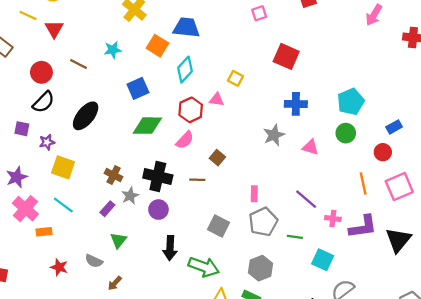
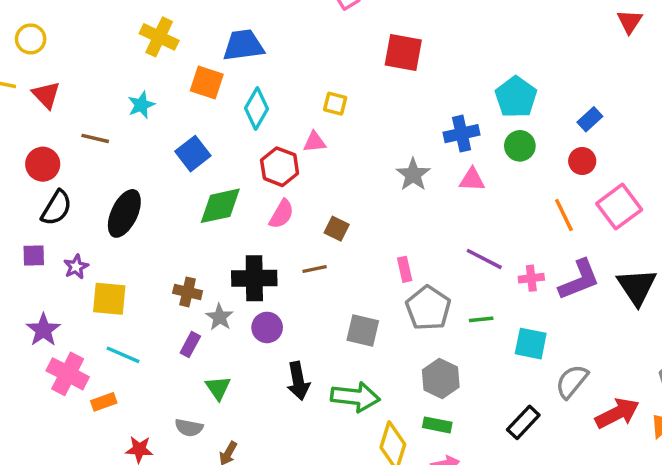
blue cross: (296, 104) -> (462, 134), moved

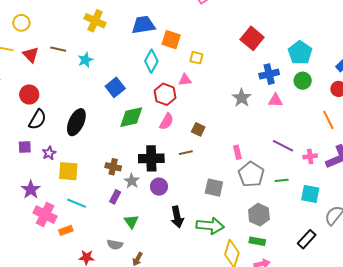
red square: (403, 53) -> (252, 38), moved, turned 30
orange square: (207, 83) -> (171, 40), moved
brown line: (95, 138) -> (58, 49), moved

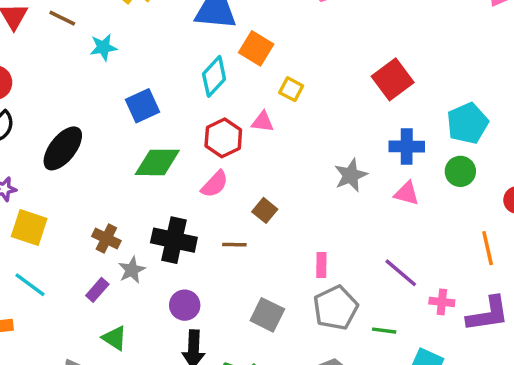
purple circle: (159, 187) -> (185, 305), moved
green triangle: (131, 222) -> (115, 338), turned -35

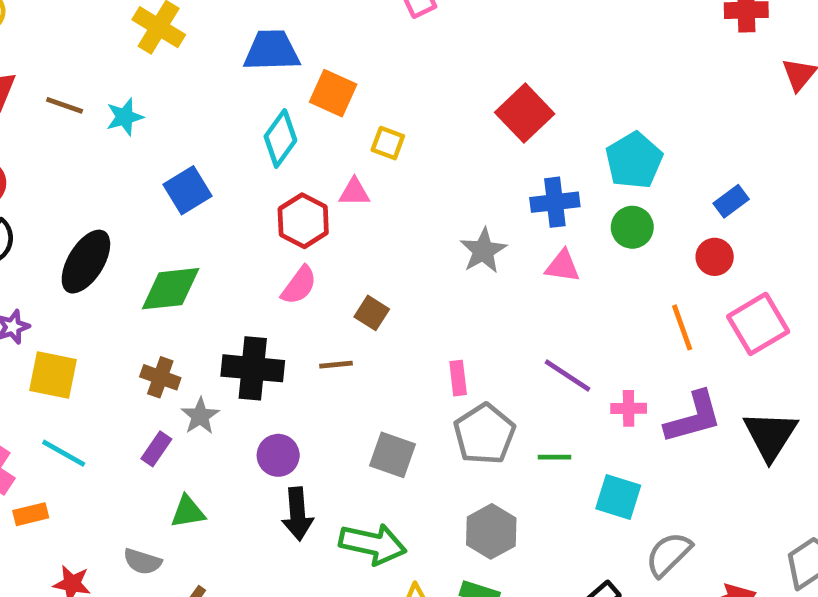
brown line: (62, 18) -> (65, 105), moved
green diamond: (157, 162) -> (171, 289), moved
green triangle: (115, 338) -> (188, 512), turned -36

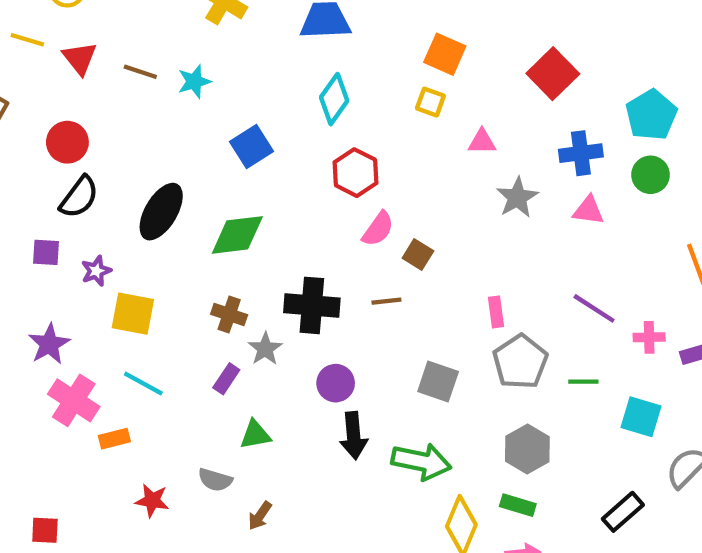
orange square: (333, 93) -> (445, 54), moved
pink triangle: (354, 192) -> (482, 142), moved
pink semicircle: (299, 285) -> (378, 229), moved

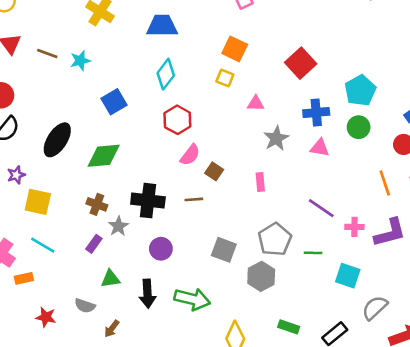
pink rectangle: (496, 312) -> (260, 182), moved
black arrow: (354, 436) -> (148, 294), moved
gray hexagon: (527, 449) -> (261, 276), moved
green arrow: (421, 462) -> (192, 299), moved
green rectangle: (518, 505) -> (289, 327), moved

